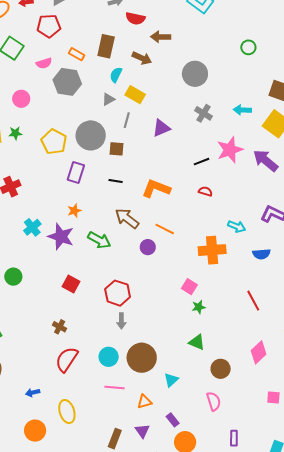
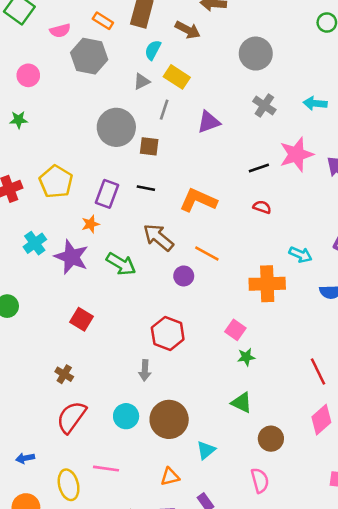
yellow pentagon: (54, 142) -> (56, 182), moved
purple rectangle: (76, 172) -> (107, 194), moved
red hexagon: (118, 293) -> (168, 334), moved
red line: (253, 301) -> (318, 372), moved
pink line: (115, 387) -> (106, 469), moved

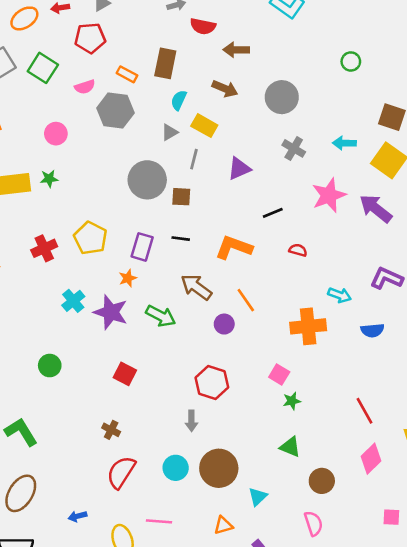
brown arrow: (188, 30) -> (225, 89), moved
black line: (259, 168) -> (273, 213), moved
orange line: (207, 253) -> (246, 300), turned 30

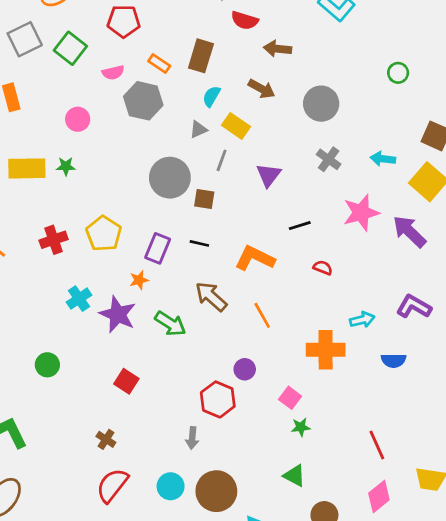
purple triangle: (239, 169) -> (269, 175), turned -35
cyan arrow: (340, 295) -> (362, 320), turned -40
purple circle: (224, 324) -> (245, 369), moved

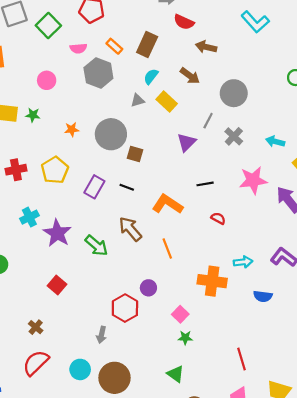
gray line: (222, 160) -> (208, 121), moved
orange star: (139, 280) -> (72, 129), moved

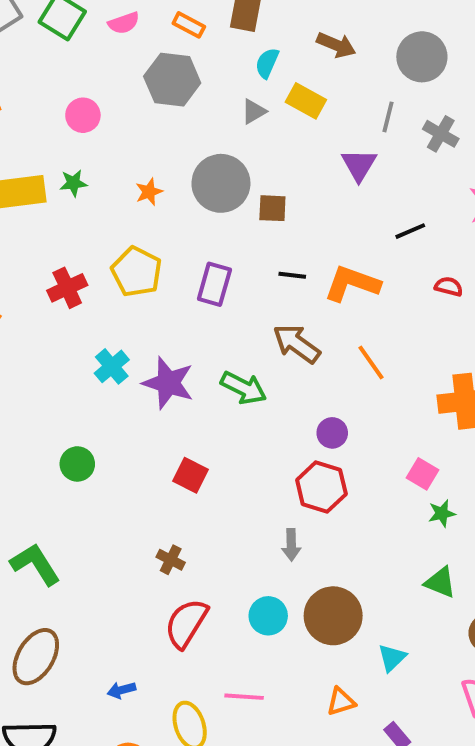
pink semicircle: (78, 48) -> (124, 23), moved
black line: (127, 187) -> (292, 275), moved
purple circle: (148, 288) -> (332, 433), moved

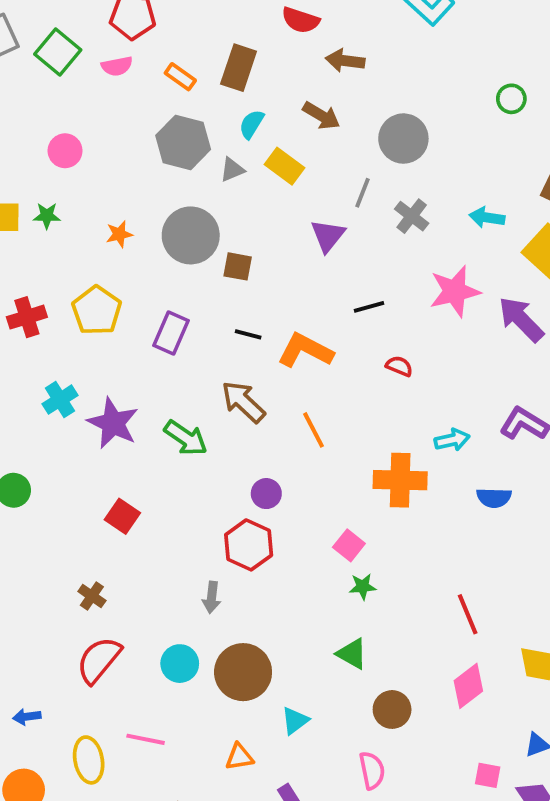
gray hexagon: (172, 80) -> (183, 142), moved

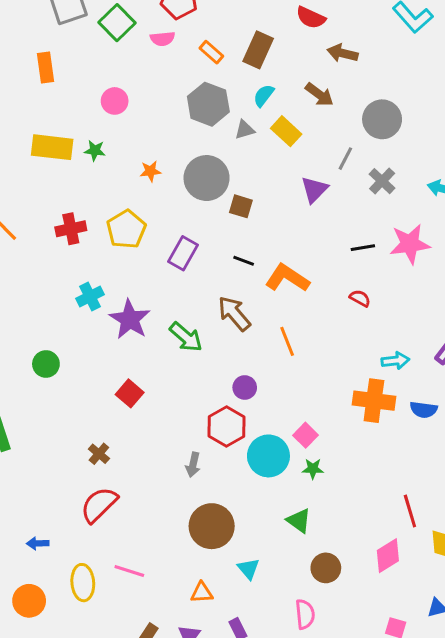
black line: (369, 307) -> (363, 248), moved
orange cross: (400, 480) -> (374, 401), moved
red line: (468, 614) -> (410, 511), moved
cyan circle: (180, 664) -> (268, 456), moved, size x1.4
cyan triangle: (295, 721) -> (248, 569), turned -40

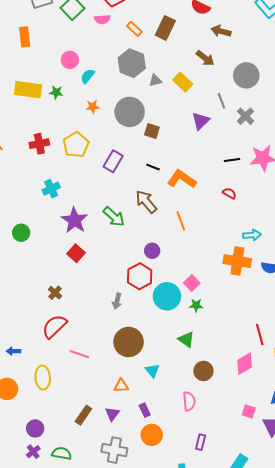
cyan semicircle: (264, 95) -> (88, 76), moved
gray line: (345, 159) -> (221, 101), turned -49
purple star: (130, 319) -> (74, 220), moved
pink line: (129, 571) -> (79, 354), moved

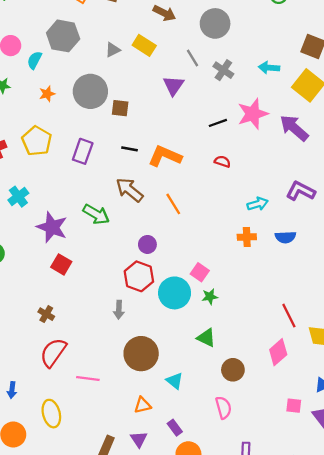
gray hexagon: (132, 63) -> (63, 36), moved
orange cross: (237, 261) -> (247, 237), size x0.6
blue arrow: (13, 351) -> (12, 390), turned -72

